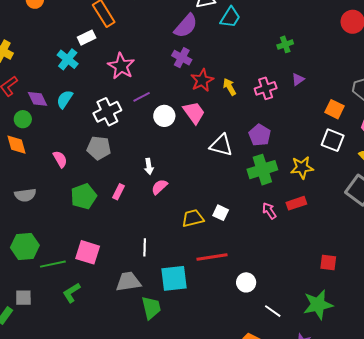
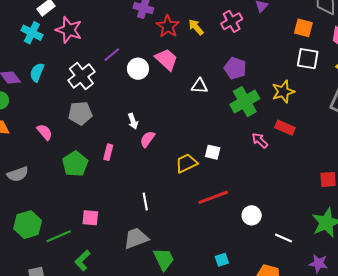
pink star: (121, 66) -> (69, 30), moved
white triangle: (221, 145) -> (200, 86), size x0.7
red rectangle: (296, 203) -> (285, 128), turned 54
pink square: (88, 252) -> (90, 218), size x0.7
cyan square: (174, 278) -> (222, 260), moved, size x0.5

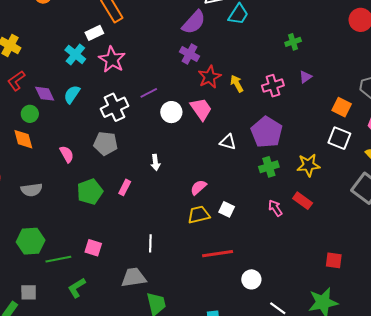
purple pentagon: (235, 68) -> (267, 132), size x1.4
green cross: (245, 102) -> (269, 167), size x0.7
pink semicircle: (147, 139) -> (198, 187), moved

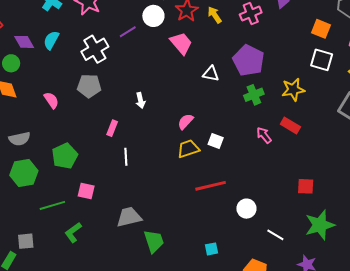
white circle: (171, 112) -> (153, 16), moved
green pentagon: (90, 192) -> (65, 156), moved
green hexagon: (31, 241) -> (24, 173), moved
white line: (150, 243) -> (126, 157), moved
red square: (334, 260) -> (306, 186), moved

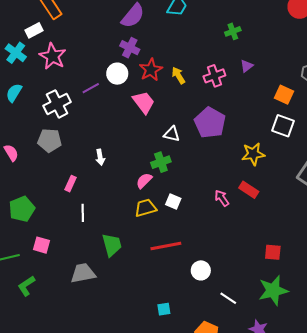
green cross: (254, 95) -> (161, 162), moved
red square: (306, 186) -> (273, 252), moved
green trapezoid: (154, 241) -> (112, 245), moved

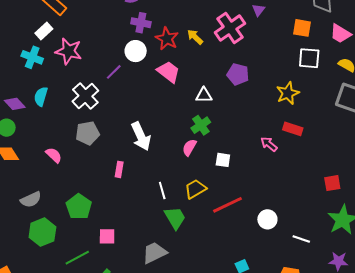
pink cross: (214, 76) -> (230, 28), size x1.4
purple pentagon: (210, 123) -> (238, 74), size x0.7
white arrow: (100, 157) -> (141, 136), size x1.8
yellow trapezoid: (146, 208) -> (195, 189), moved
white line: (83, 213) -> (162, 191), moved

